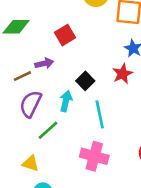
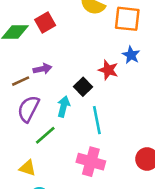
red square: (65, 35) -> (45, 23), moved
red star: (122, 74) -> (108, 70), moved, turned -30

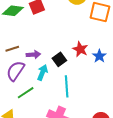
blue star: (131, 55) -> (99, 56), moved
purple arrow: (42, 69) -> (33, 55), moved

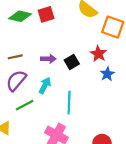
red star: (80, 49) -> (98, 54), moved
purple arrow: (33, 55) -> (48, 59), moved
black square: (59, 59) -> (72, 62), moved

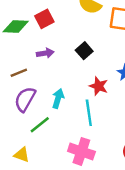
red star: (98, 54) -> (99, 86), moved
purple arrow: (48, 59) -> (45, 53), moved
black square: (72, 62) -> (84, 51), moved

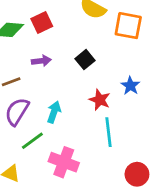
cyan line: (89, 113) -> (108, 132), moved
pink cross: (81, 151) -> (64, 162), moved

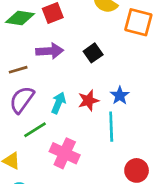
purple arrow: (41, 61) -> (50, 51), size x1.4
blue star: (130, 86) -> (120, 95), moved
red star: (100, 100) -> (88, 101), moved, turned 30

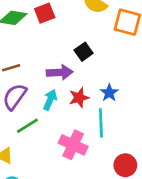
purple arrow: (50, 51) -> (60, 72), moved
pink cross: (65, 153) -> (73, 145), moved

